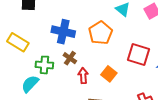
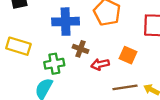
red arrow: (83, 76) -> (100, 64), turned -84

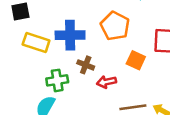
yellow rectangle: (18, 46) -> (36, 42), moved
orange square: (128, 55) -> (136, 60), moved

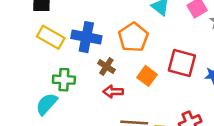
brown cross: (86, 65) -> (106, 67), moved

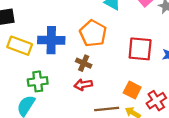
brown cross: (106, 67) -> (84, 63), moved
orange square: (147, 76) -> (132, 90), moved

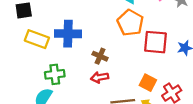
orange pentagon: (93, 33) -> (130, 23), moved

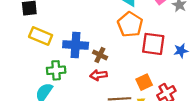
blue cross: (68, 34) -> (76, 45), moved
orange square: (148, 83) -> (144, 82), turned 35

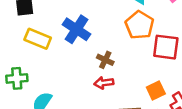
blue cross: (76, 45) -> (76, 29), moved, turned 30
green cross: (56, 70) -> (17, 78), moved

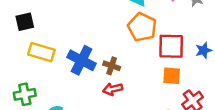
blue cross: (76, 29) -> (82, 60), moved
orange square: (156, 90) -> (172, 76), moved, turned 36

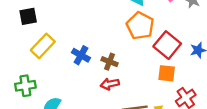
red square: (171, 46) -> (167, 45), turned 36
yellow rectangle: (41, 52) -> (43, 46), turned -65
blue cross: (82, 60) -> (81, 55), size x0.7

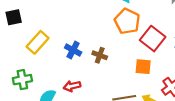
black square: (28, 16) -> (14, 17), moved
orange square: (167, 73) -> (143, 67), moved
red arrow: (110, 84) -> (72, 86), moved

